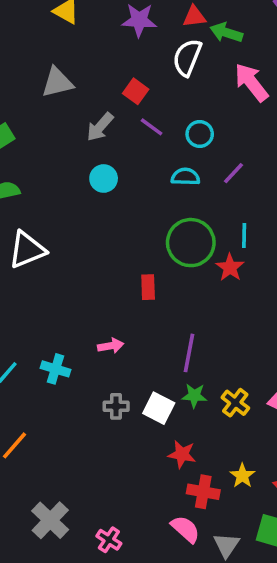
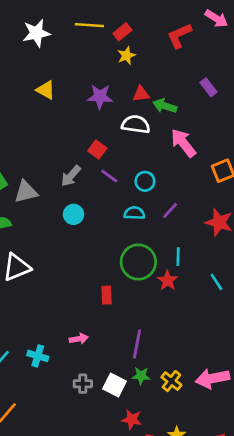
white semicircle: (187, 57) -> (136, 124), turned 76
gray triangle: (57, 82) -> (26, 192), moved

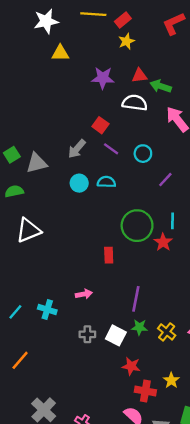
yellow triangle: (46, 90) -> (60, 53), moved, turned -30
cyan semicircle: (134, 213) -> (106, 182), moved

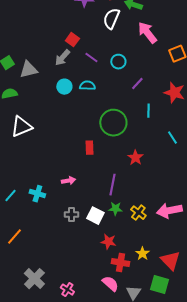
white semicircle: (135, 103) -> (111, 19), turned -75
red square: (100, 125) -> (72, 40), moved
cyan line: (172, 221) -> (148, 111), moved
red star: (163, 242) -> (135, 158), moved

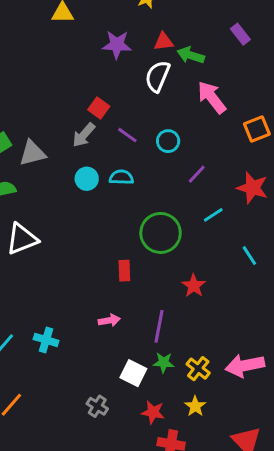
cyan line: (148, 111) -> (213, 215), turned 56
pink arrow: (68, 181) -> (109, 320), moved
gray cross: (71, 215) -> (97, 406), moved, turned 32
yellow star: (142, 254) -> (195, 406), moved

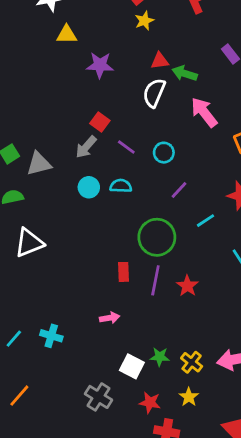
purple star: (117, 45) -> (100, 65), moved
purple line: (197, 174) -> (179, 190), moved
purple line: (159, 326) -> (155, 280), moved
gray cross: (97, 406) -> (99, 397), size x1.4

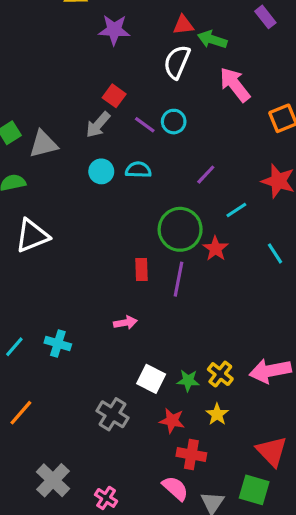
cyan circle: (164, 153) -> (174, 122), moved
red star: (187, 286) -> (215, 249), moved
green star: (160, 357) -> (188, 381), moved

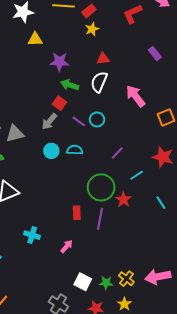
green arrow: (212, 39) -> (70, 85), moved
pink arrow: (125, 323) -> (67, 246), turned -40
cyan cross: (58, 344) -> (32, 235), moved

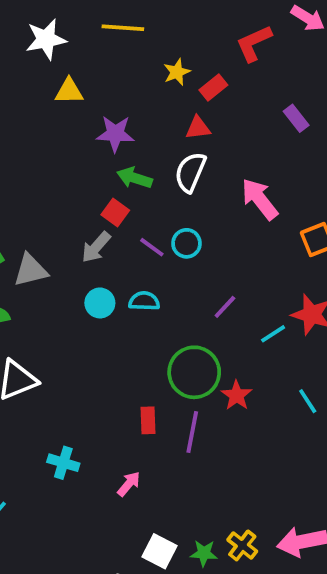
red rectangle: (89, 11) -> (213, 87), moved
cyan line: (137, 175) -> (273, 334), moved

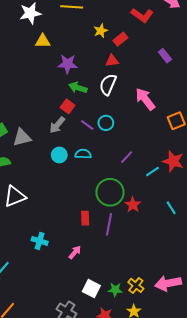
red L-shape: (254, 43) -> (142, 15), turned -120

